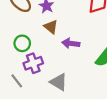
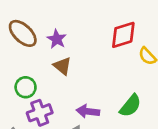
purple arrow: (71, 43) -> (88, 111), moved

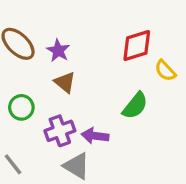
green semicircle: (130, 106) -> (135, 106), moved
purple cross: (40, 113) -> (60, 131), moved

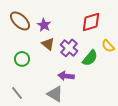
yellow semicircle: (165, 71) -> (108, 46), moved
purple cross: (60, 131) -> (69, 48), moved, turned -30

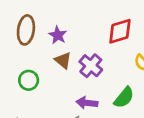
brown ellipse: (20, 21) -> (26, 30), turned 55
green semicircle: (90, 58) -> (124, 97), moved

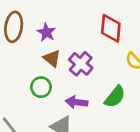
red diamond: (120, 31) -> (111, 28), turned -68
green circle: (29, 80) -> (41, 87), moved

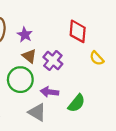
green circle: (41, 87) -> (20, 80), size x1.5
green semicircle: (115, 97) -> (76, 103), moved

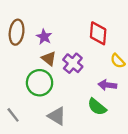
purple arrow: (50, 92) -> (107, 85), moved
green semicircle: (76, 103) -> (97, 107), turned 90

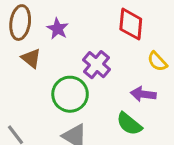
brown triangle: (49, 59) -> (31, 58), moved
green circle: (40, 83) -> (70, 94), moved

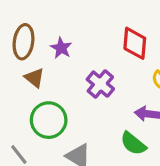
green circle: (70, 94) -> (49, 120), moved

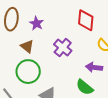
brown triangle: (34, 78) -> (27, 46), moved

